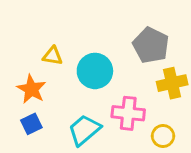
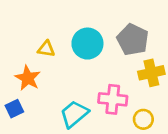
cyan circle: (95, 71) -> (87, 44), moved
blue square: (31, 124) -> (14, 109), moved

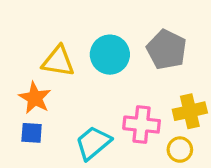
yellow triangle: (46, 49) -> (58, 61), size x1.5
yellow cross: (151, 73) -> (190, 111), moved
blue square: (14, 109) -> (32, 133), moved, turned 30

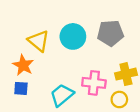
gray pentagon: (167, 50) -> (110, 33), turned -30
yellow triangle: (58, 61) -> (39, 41), turned 30

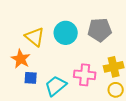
blue square: (21, 88) -> (31, 78), moved
yellow circle: (119, 99) -> (116, 90), moved

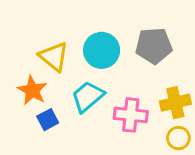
blue square: (31, 78) -> (48, 120), turned -32
cyan trapezoid: (56, 86) -> (88, 96), moved

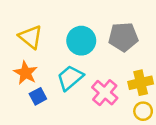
yellow triangle: (54, 56) -> (31, 37), moved
pink cross: (131, 115) -> (105, 93), turned 35

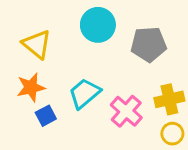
cyan circle: (81, 41) -> (98, 25), moved
orange star: (26, 73) -> (31, 87), turned 30

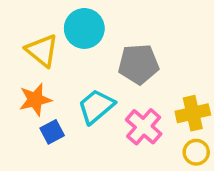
cyan circle: (98, 25) -> (84, 28), moved
gray pentagon: (149, 44) -> (139, 64), moved

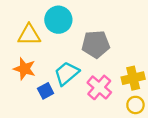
yellow triangle: (42, 50) -> (29, 35), turned -40
orange star: (35, 100) -> (25, 69), turned 30
blue square: (52, 132) -> (46, 91), moved

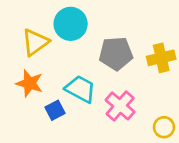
yellow triangle: (29, 35) -> (35, 42), turned -35
cyan trapezoid: (67, 73) -> (80, 89), turned 68
yellow cross: (133, 78) -> (161, 58), moved

